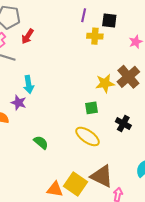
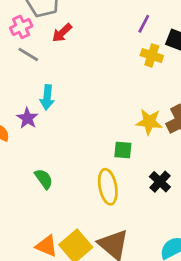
yellow ellipse: (88, 136) -> (108, 187), turned 30

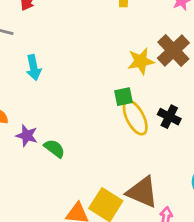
purple star: (27, 118) -> (27, 136), moved
yellow ellipse: (108, 187) -> (135, 118), moved

